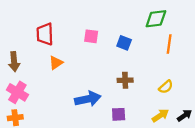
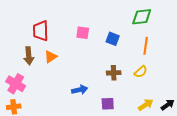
orange line: (169, 44) -> (146, 46), moved
brown arrow: (14, 62) -> (29, 56), moved
yellow semicircle: (166, 87) -> (141, 72), moved
blue arrow: (88, 99) -> (80, 90), size x0.7

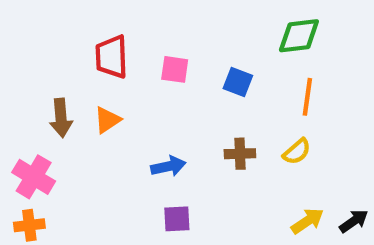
red trapezoid: (41, 31) -> (112, 57), moved
blue arrow: (80, 90) -> (168, 166), moved
purple square: (108, 104) -> (177, 219), moved

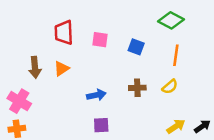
green diamond: (299, 36) -> (171, 20), turned 35

